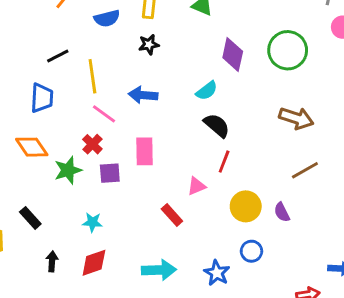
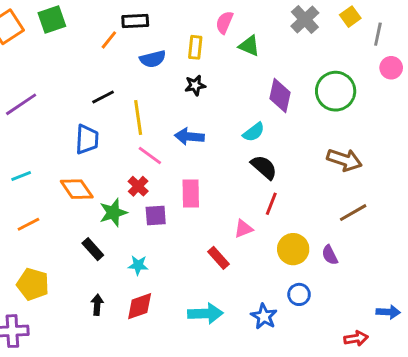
black rectangle: (30, 218) -> (93, 249), moved

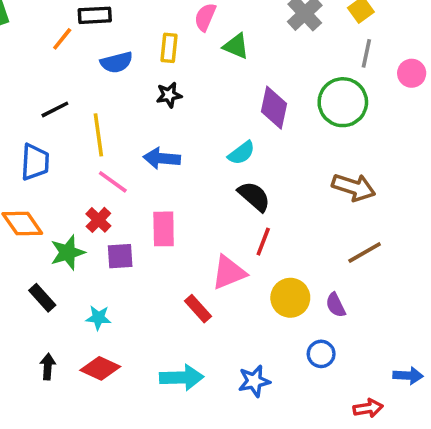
gray line: (378, 34) -> (366, 53), moved
pink triangle: (243, 229) -> (229, 272), size x1.5
blue circle: (299, 294) -> (321, 354), moved
red diamond: (140, 306) -> (100, 368), turned 44
blue star: (264, 316) -> (254, 381), turned 30

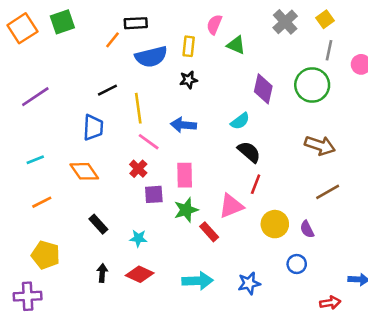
blue semicircle: (116, 62) -> (151, 57), size x1.4
green star: (68, 252) -> (186, 210), moved

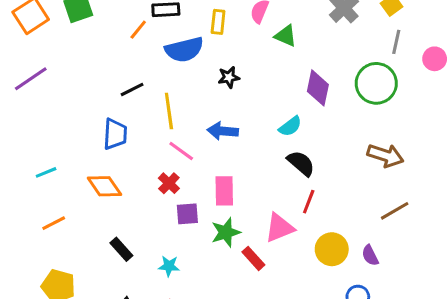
yellow rectangle: (189, 46) -> (218, 22), moved
purple line: (35, 97) -> (31, 79), moved

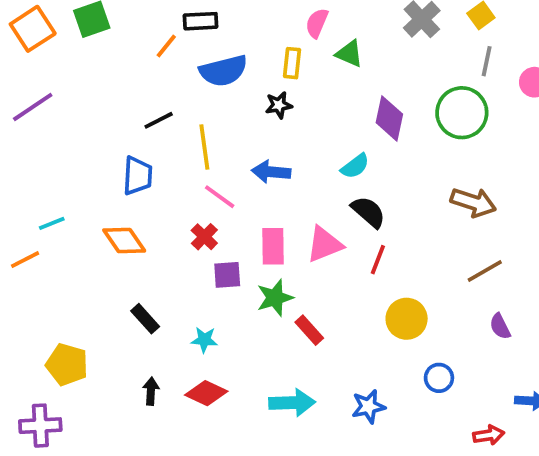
yellow rectangle: (218, 22) -> (292, 63), moved
orange line: (54, 223) -> (25, 260), moved
pink triangle: (279, 228) -> (325, 244), moved
purple semicircle: (370, 255) -> (500, 326), moved

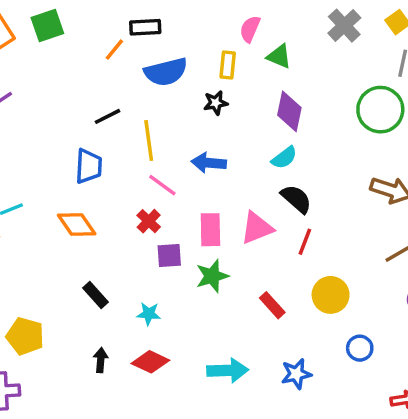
purple diamond: (389, 118) -> (289, 111), moved
red rectangle: (309, 330) -> (272, 305), moved

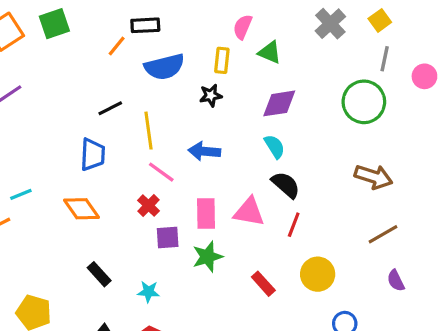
purple diamond: (289, 111) -> (279, 103), turned 69
cyan semicircle: (284, 158) -> (275, 147), turned -85
pink triangle: (257, 228) -> (249, 212), turned 32

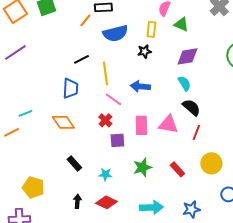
green star: (208, 257) -> (142, 167), moved

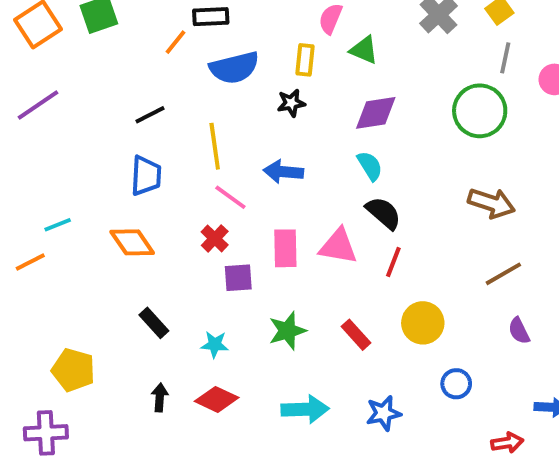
black line: (81, 59) -> (150, 115), moved

